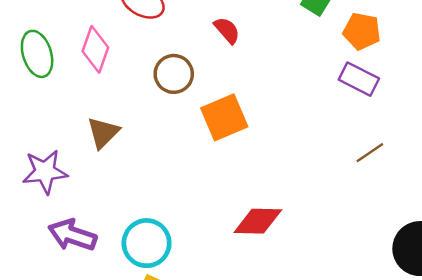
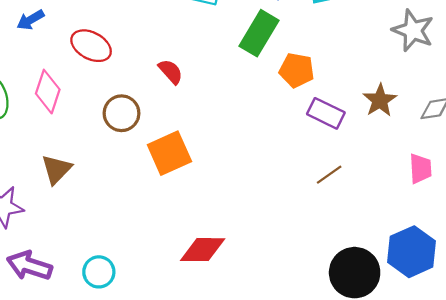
purple rectangle: (359, 79) -> (326, 113), moved
brown line: (370, 153) -> (329, 175), moved
cyan circle: (147, 243) -> (99, 272), size x0.7

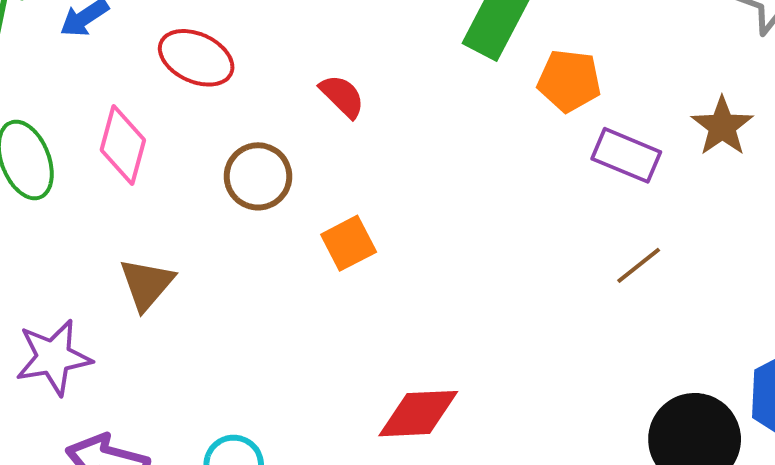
orange square: (169, 153) -> (349, 243), size x0.7

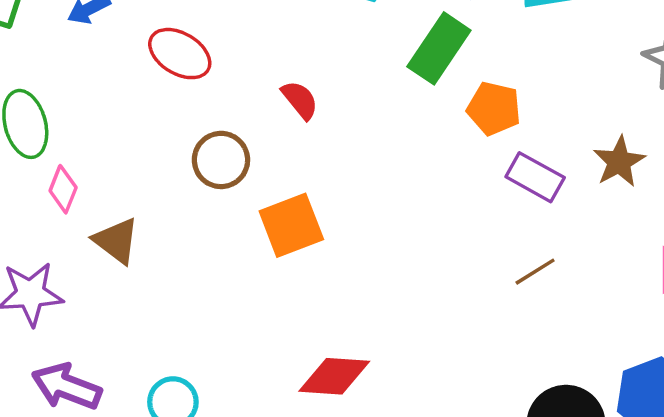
pink diamond: (123, 145) -> (63, 189), moved, size x0.7
orange square: (349, 243) -> (291, 225), size x1.4
brown triangle: (147, 284) -> (116, 241), turned -40

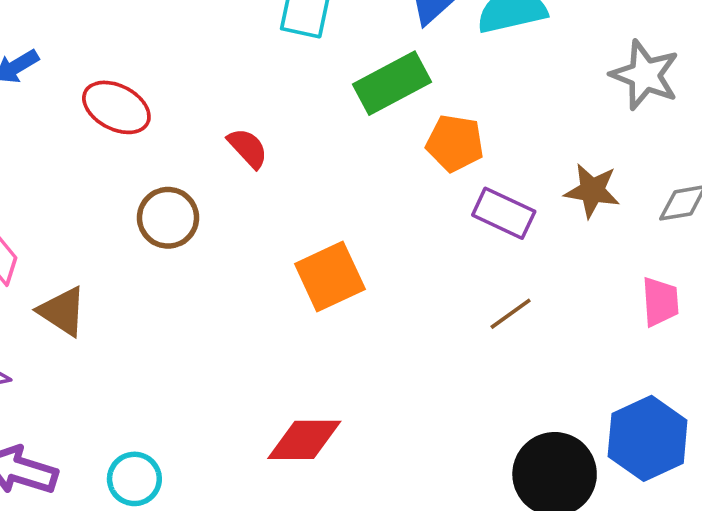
green rectangle: (439, 48) -> (392, 83), turned 32
brown star: (619, 162) -> (592, 191), turned -30
orange square: (291, 225) -> (330, 276), moved

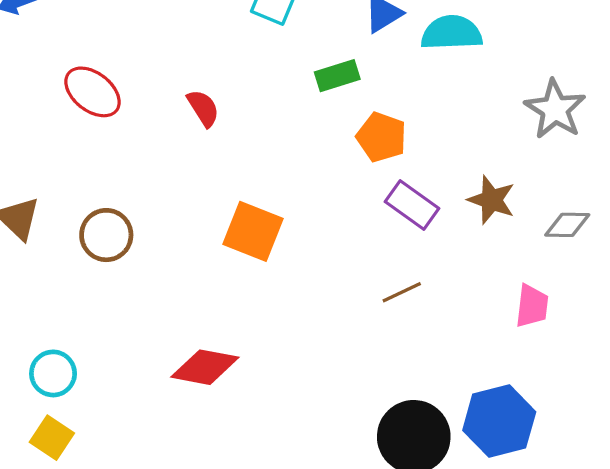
green rectangle: (392, 83) -> (337, 76), size x0.7
red ellipse: (116, 107) -> (93, 92), moved
brown circle: (168, 218) -> (106, 235), moved
orange square: (330, 276) -> (253, 231), turned 36

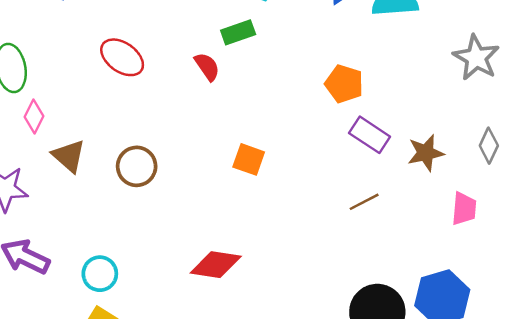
green rectangle: (337, 76) -> (238, 32), moved
brown star: (491, 200) -> (426, 153), moved, turned -30
gray diamond: (567, 225) -> (489, 146), turned -64
orange square: (253, 231) -> (249, 159), size x0.7

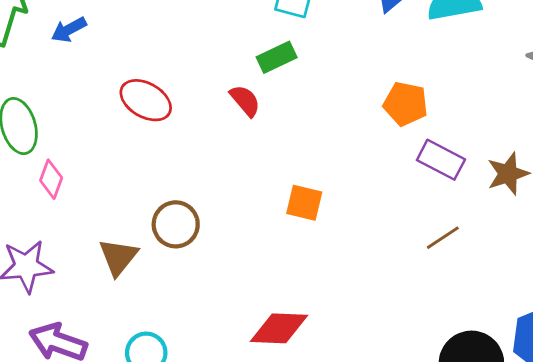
brown triangle: (69, 156) -> (118, 257), moved, turned 33

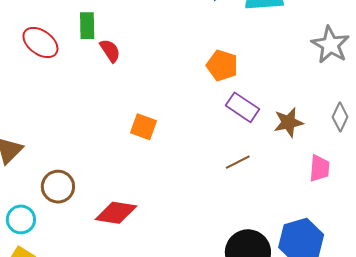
green rectangle: (277, 57) -> (87, 26), moved, turned -72
brown circle: (176, 224) -> (58, 187), moved

